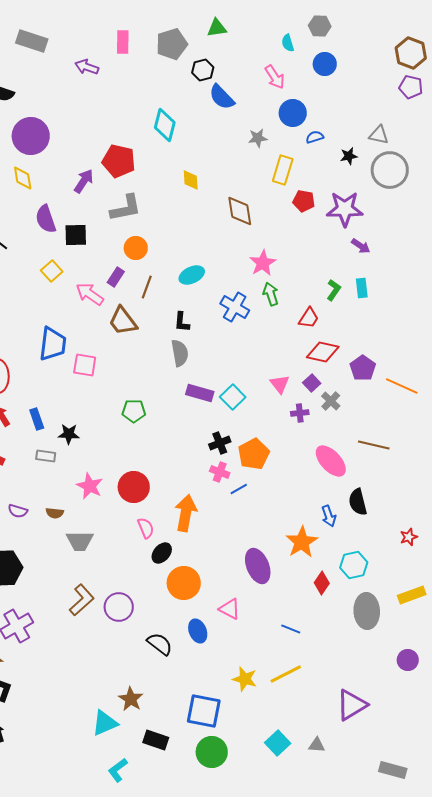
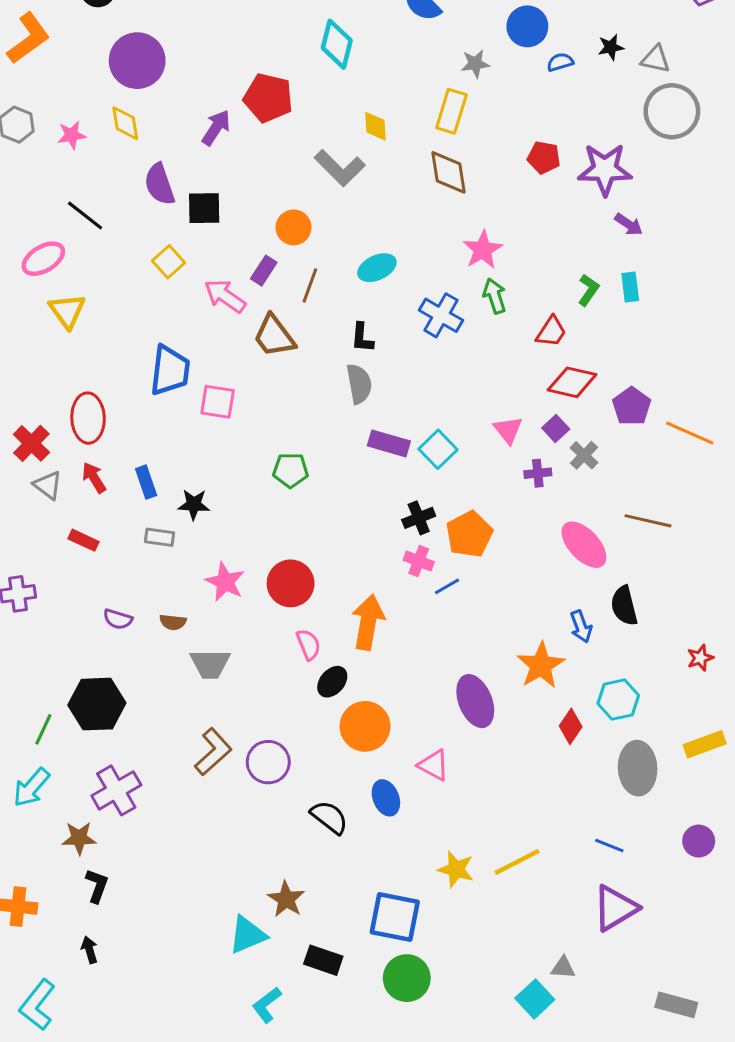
black star: (349, 156) -> (611, 47), moved
yellow rectangle: (283, 170) -> (451, 111), moved
gray L-shape: (126, 208) -> (340, 168), moved, turned 56
blue line: (291, 629) -> (609, 846), moved
cyan square: (278, 743) -> (535, 999), moved

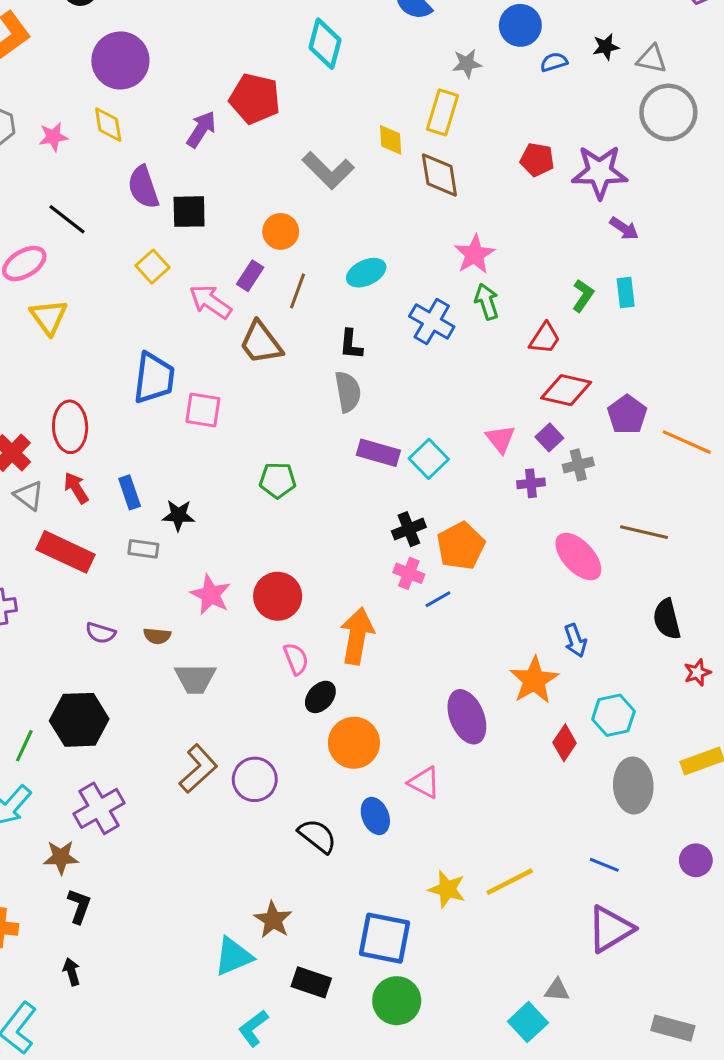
yellow diamond: (375, 126) -> (391, 140), moved
gray cross: (584, 455) -> (578, 465), turned 32
red rectangle: (84, 540) -> (65, 552), size x1.8
black semicircle: (624, 606) -> (667, 619), moved

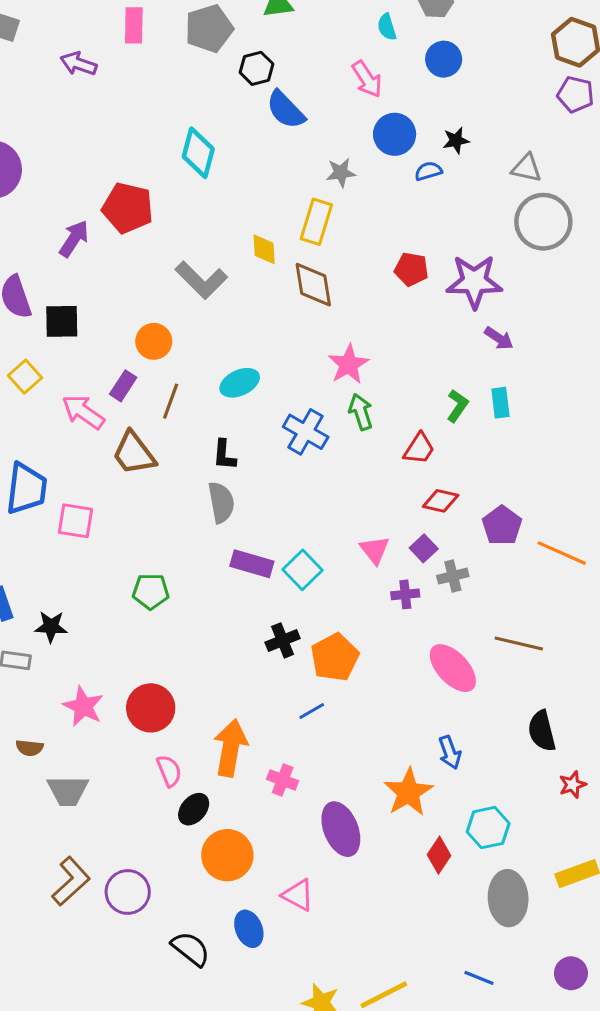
black star: (606, 47) -> (456, 140), moved
red diamond: (566, 390) -> (441, 501), size x0.7
pink cross: (409, 573) -> (283, 780), moved

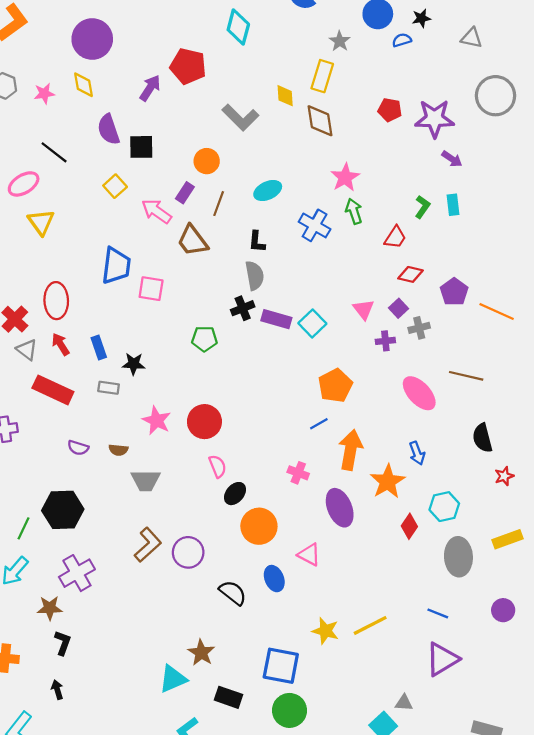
gray star: (341, 173) -> (340, 41), turned -30
gray circle: (543, 222) -> (496, 96), moved
black cross: (283, 640) -> (243, 308), moved
orange arrow: (230, 748) -> (351, 450), moved

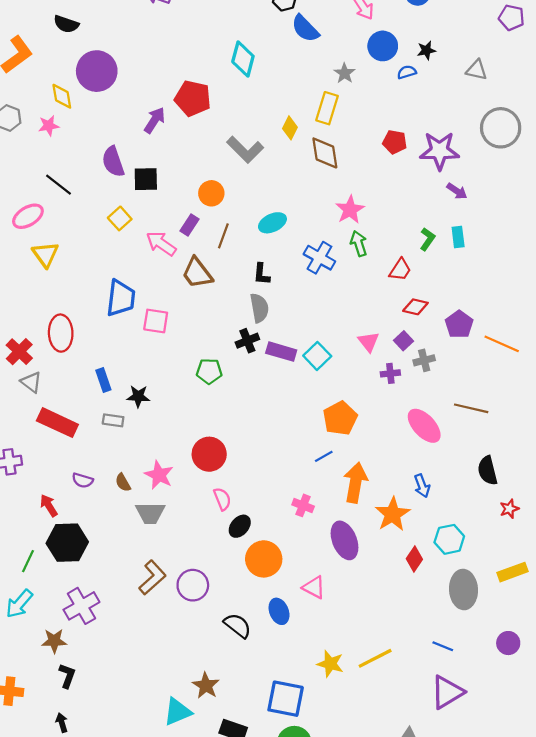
yellow diamond: (83, 85) -> (62, 96), moved
yellow diamond: (285, 96) -> (290, 128), turned 30
red arrow: (61, 344) -> (49, 505), moved
pink star: (157, 420) -> (159, 475), moved
brown semicircle: (118, 450) -> (123, 483), turned 54

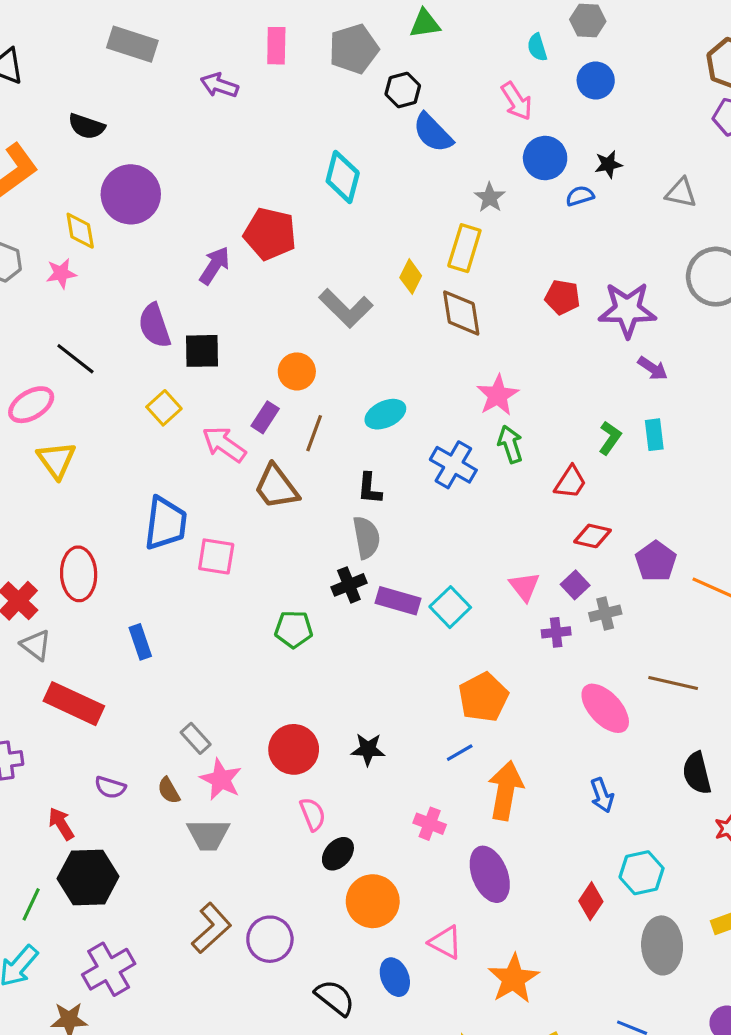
black star: (138, 396) -> (368, 749), moved
gray rectangle: (113, 420) -> (196, 738), moved, turned 40
orange star: (393, 514) -> (513, 979), moved

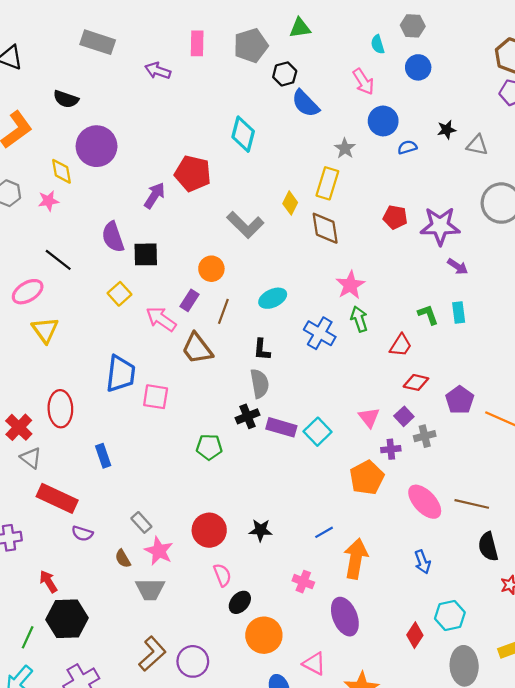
black star: (608, 164) -> (447, 130), moved
green L-shape: (610, 438) -> (428, 315), turned -55
brown line: (673, 683) -> (472, 504), moved
orange pentagon: (483, 697) -> (367, 478), moved
purple semicircle: (110, 787) -> (82, 533), moved

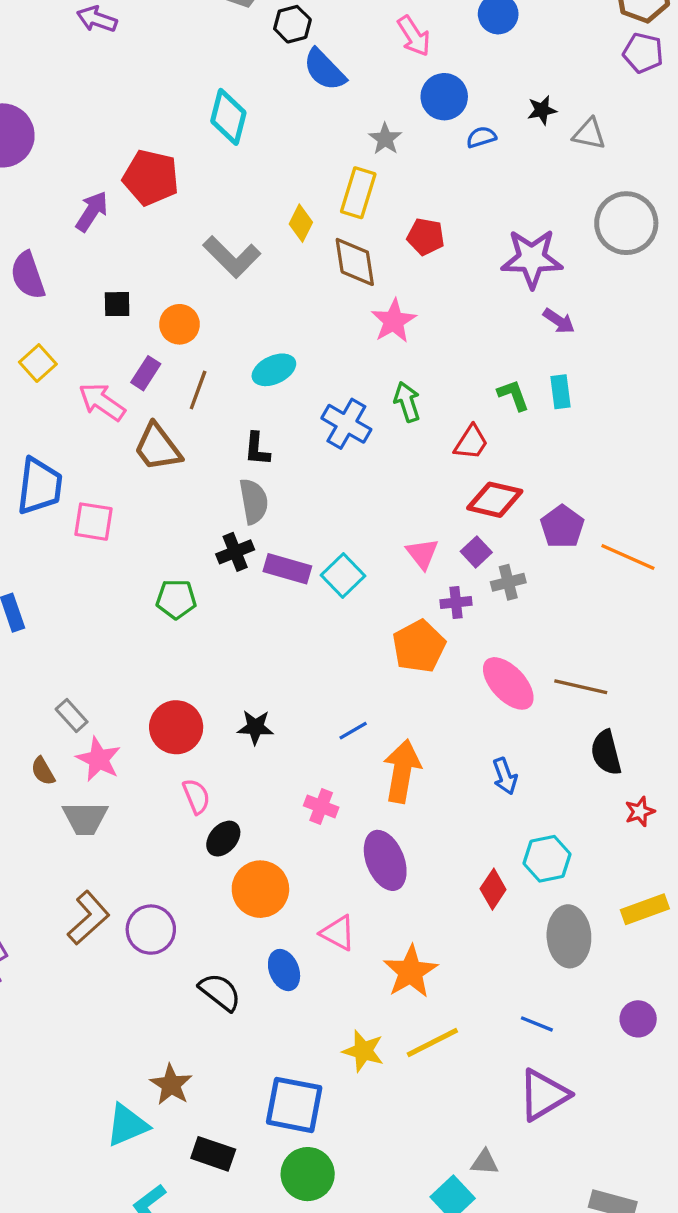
red pentagon: (395, 217) -> (426, 237), moved
black square: (146, 254) -> (117, 304), moved, size x0.7
pink star: (350, 285) -> (394, 321), moved
red diamond: (416, 382) -> (495, 500), size x1.4

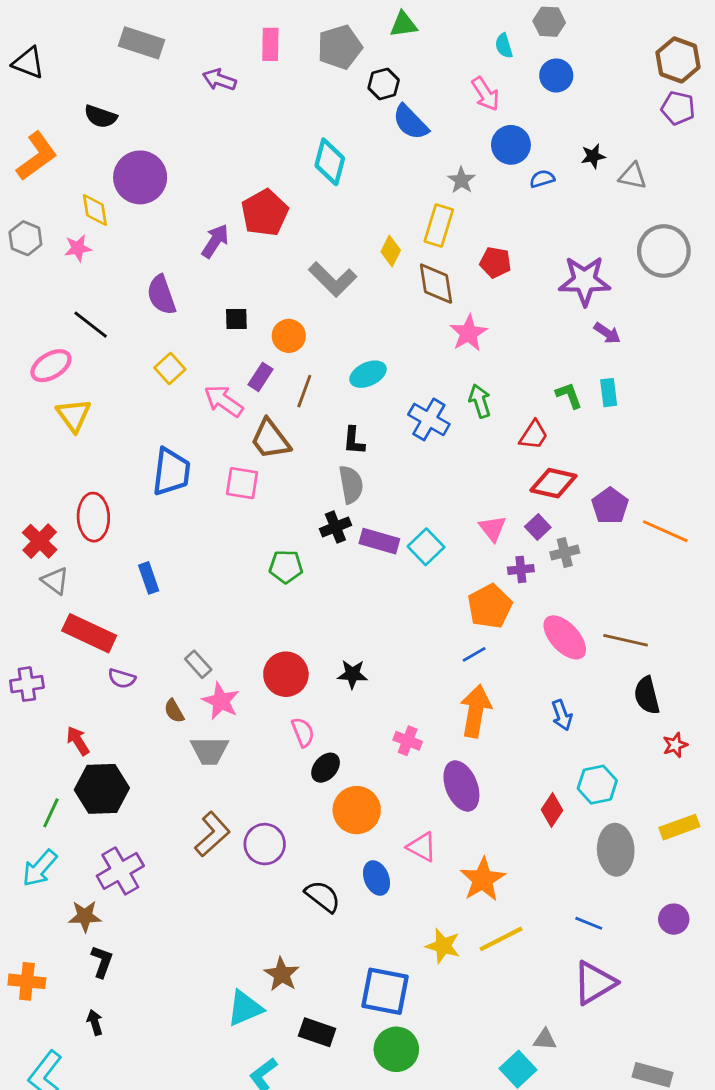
red pentagon: (151, 178) -> (265, 213), turned 30
pink square: (94, 522) -> (242, 483), moved
blue line: (353, 731) -> (474, 654), moved

